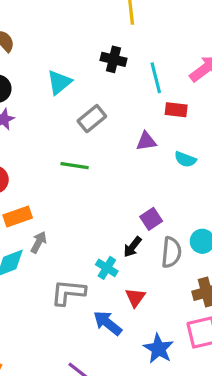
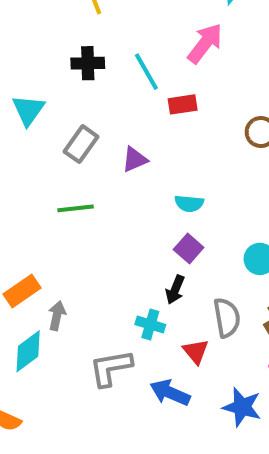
purple triangle: (146, 141) -> (135, 159), moved
cyan semicircle: (185, 159) -> (189, 203), moved
gray semicircle: (171, 252) -> (227, 318), moved

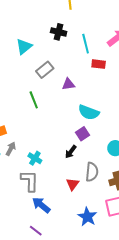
cyan semicircle: (189, 203) -> (89, 112), size x1.5
green line: (76, 208) -> (34, 100), turned 60
cyan cross: (150, 324) -> (35, 158), moved
gray L-shape: (111, 368) -> (30, 181), turned 85
blue arrow: (170, 393) -> (41, 205), moved

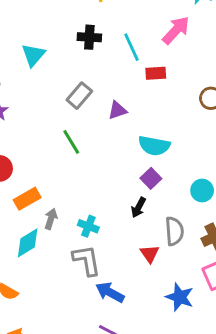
cyan triangle: (24, 47) -> (33, 55), moved

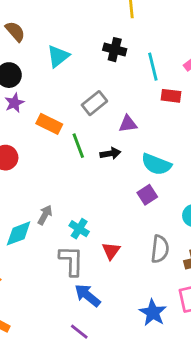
orange rectangle: (27, 199) -> (49, 124), moved, turned 45
black arrow: (138, 207) -> (110, 153), moved, turned -138
red triangle: (150, 254) -> (111, 251), moved

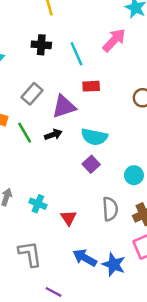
red rectangle: (171, 96) -> (91, 86), moved
purple triangle: (128, 124) -> (64, 107), size x1.5
gray L-shape: (71, 261) -> (30, 254), moved
blue arrow: (88, 295) -> (85, 258), moved

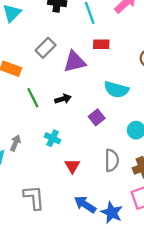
green line: (25, 133) -> (33, 98), moved
black arrow: (53, 135) -> (63, 99), moved
cyan semicircle: (94, 137) -> (116, 90), moved
cyan cross: (38, 204) -> (53, 138), moved

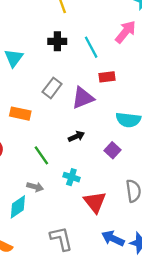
green line: (33, 98) -> (41, 155), moved
gray arrow: (15, 143) -> (35, 187), turned 91
red triangle: (72, 166) -> (95, 202), size x1.5

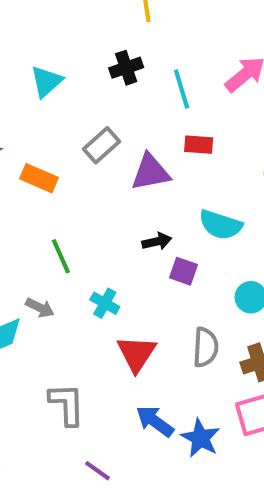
black cross: (57, 41) -> (126, 68), turned -30
black arrow: (76, 136) -> (157, 241), moved
purple square: (112, 150) -> (183, 271), turned -35

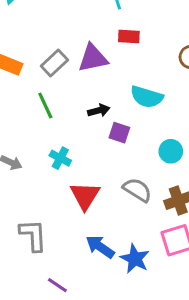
gray rectangle: (102, 145) -> (54, 63), moved
green line: (61, 256) -> (45, 106), moved
gray semicircle: (206, 347) -> (137, 190), turned -60

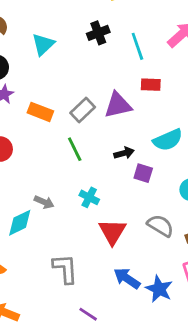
cyan semicircle: (147, 97) -> (168, 140), turned -40

